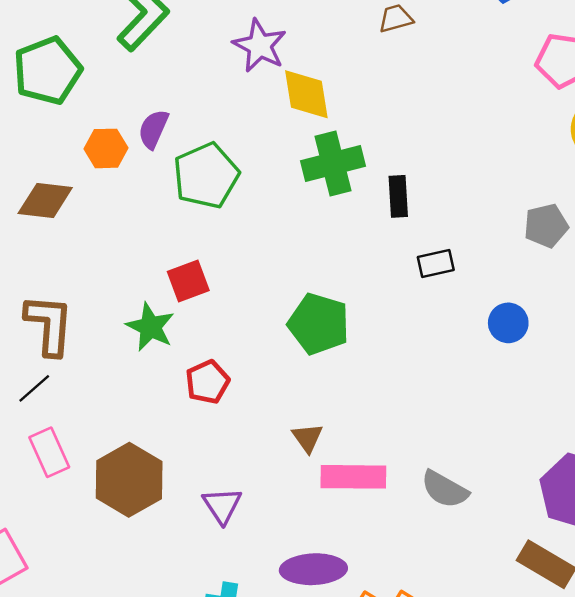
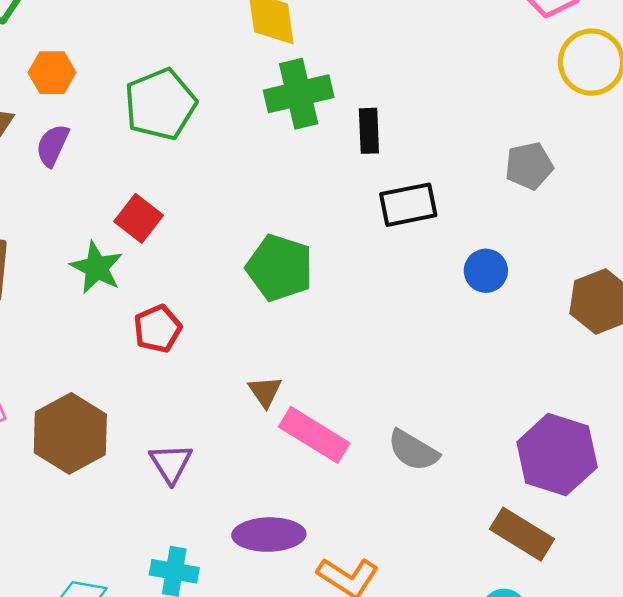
purple semicircle: (153, 129) -> (53, 145), moved
black rectangle: (436, 264) -> (408, 205), size x1.4
red square: (188, 281) -> (139, 218), turned -33
pink rectangle: (353, 477) -> (314, 435), turned 30

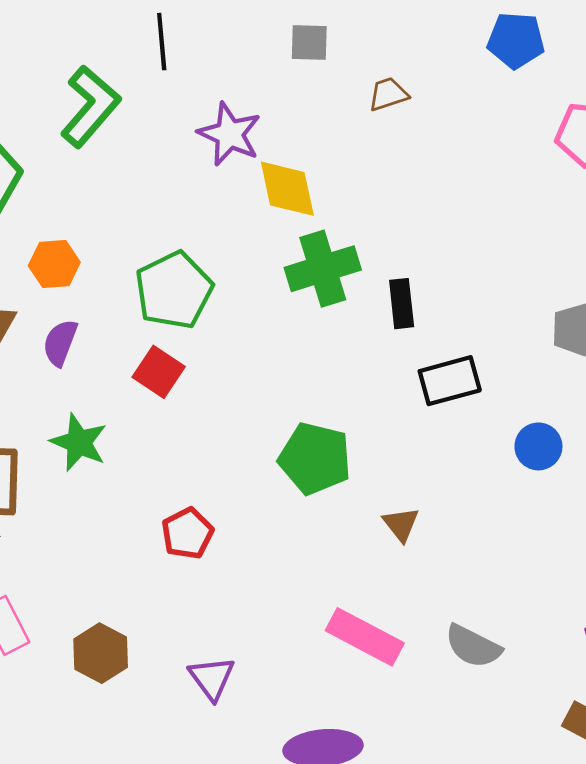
red square: (139, 218) -> (159, 372), moved
green star: (97, 268) -> (79, 442), moved
brown triangle: (265, 391) -> (401, 524), moved
brown hexagon: (70, 433) -> (101, 653), size x0.7

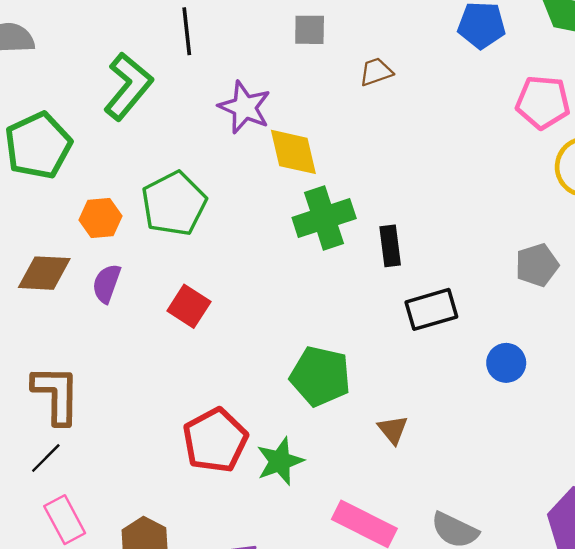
green pentagon: (174, 290) -> (174, 204), moved
green star: (79, 442) -> (280, 461), moved, turned 30
red pentagon: (187, 533) -> (215, 440), size x1.5

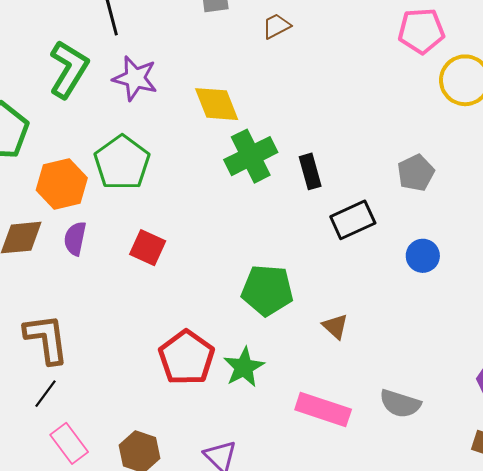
purple star: (244, 107) -> (135, 78), moved
orange hexagon: (100, 218) -> (62, 184), size x1.4
gray pentagon: (537, 265) -> (416, 173), moved

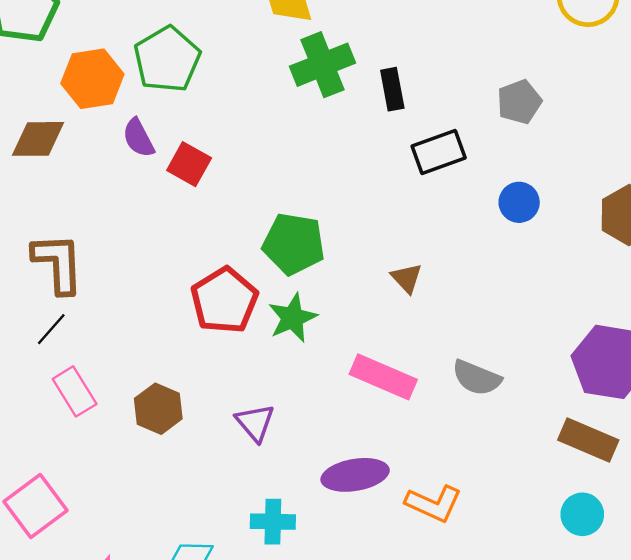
purple semicircle: (75, 239) -> (138, 138), moved, turned -44
green pentagon: (267, 290) -> (294, 244), moved

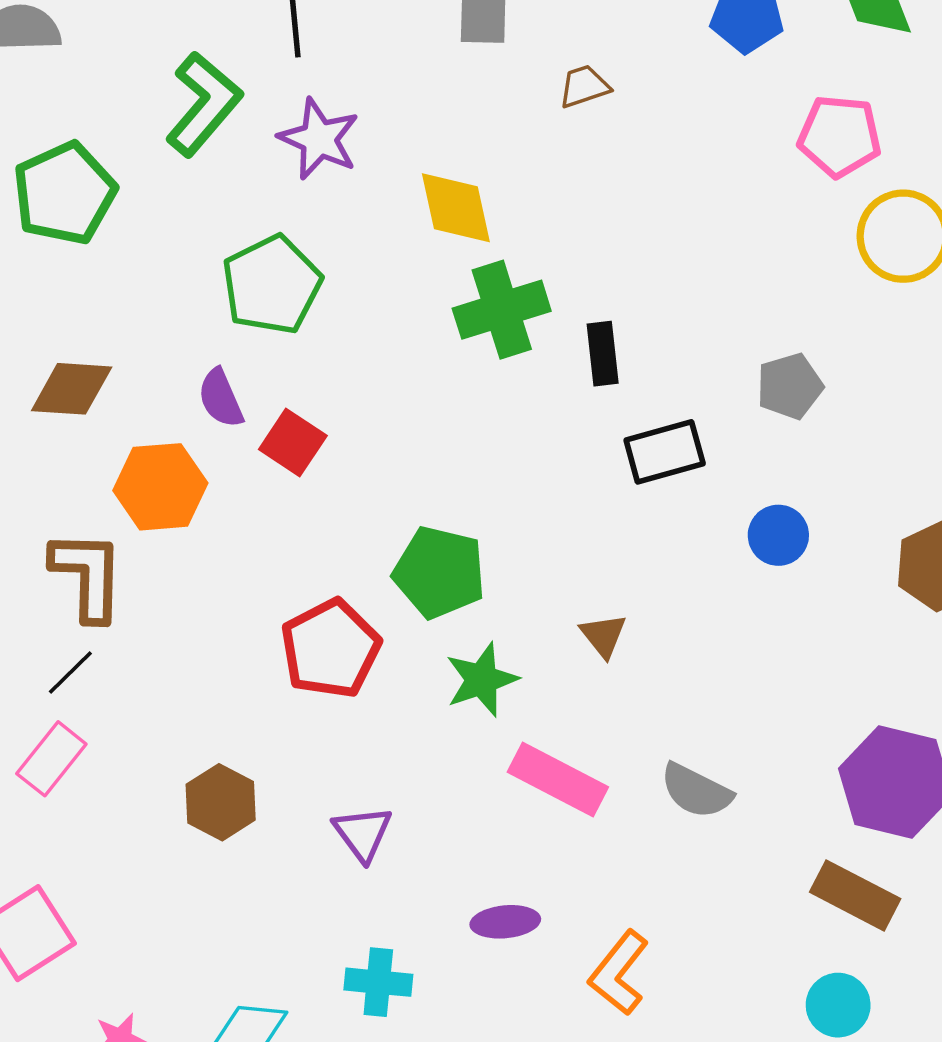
orange hexagon: (92, 79) -> (160, 487), moved
green star: (292, 318) -> (482, 680), moved
pink rectangle: (75, 391) -> (51, 759), moved, turned 66
purple ellipse: (355, 475) -> (505, 922), size x0.7
orange L-shape: (434, 504) -> (619, 973), turned 100

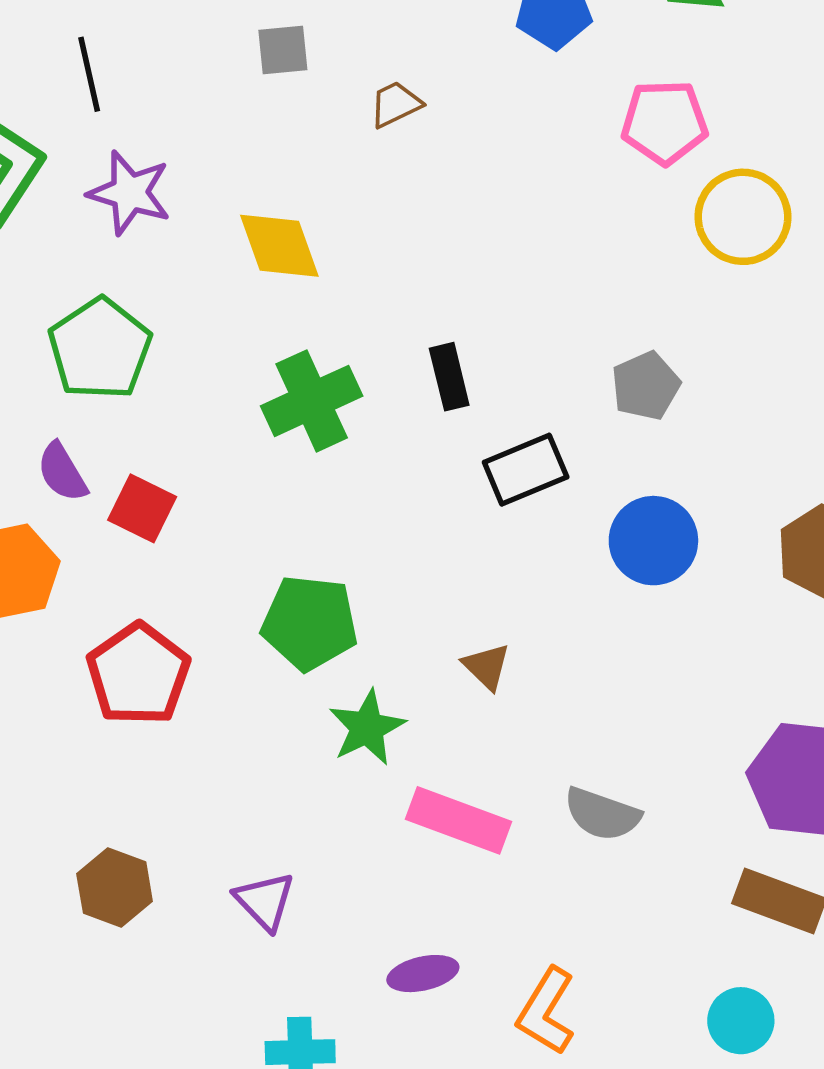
green cross: (502, 310) -> (312, 401), moved
blue circle: (778, 535) -> (653, 541), size x1.4
red pentagon: (331, 649) -> (138, 674), moved
cyan circle: (838, 1005) -> (741, 1021), moved

